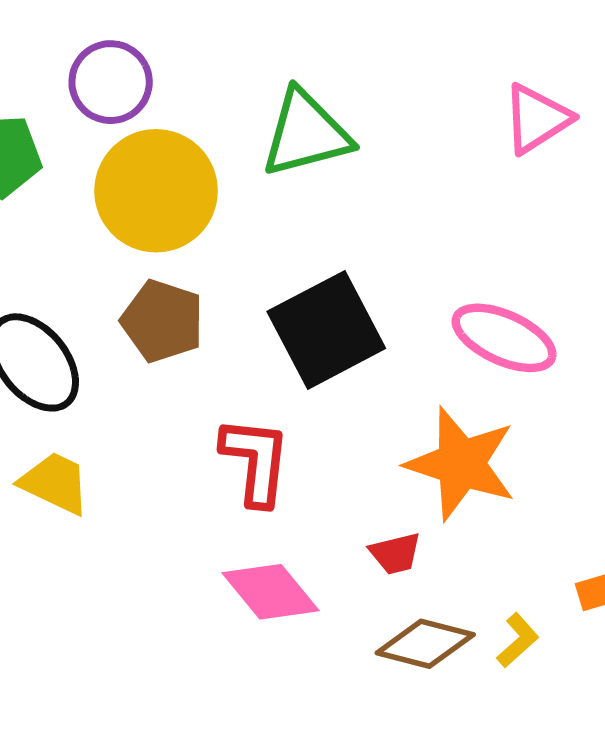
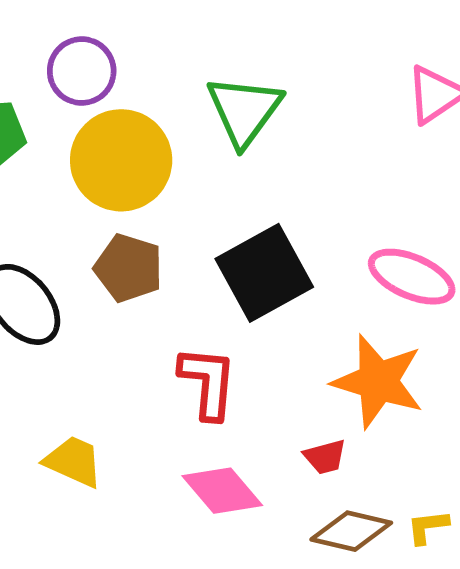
green triangle: (306, 133) -> (244, 110), turned -38
yellow trapezoid: (55, 483) -> (74, 461), moved
yellow L-shape: (518, 640) -> (428, 527), turned -144

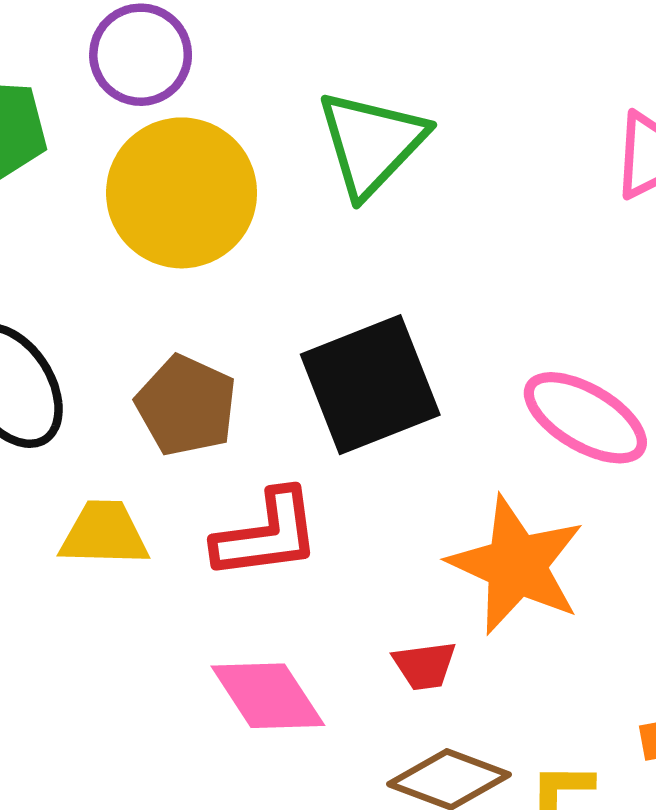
brown pentagon: (129, 268) -> (186, 406), moved
red L-shape: (208, 382) -> (267, 535), turned 70
yellow trapezoid: (74, 461) -> (104, 534), moved, turned -30

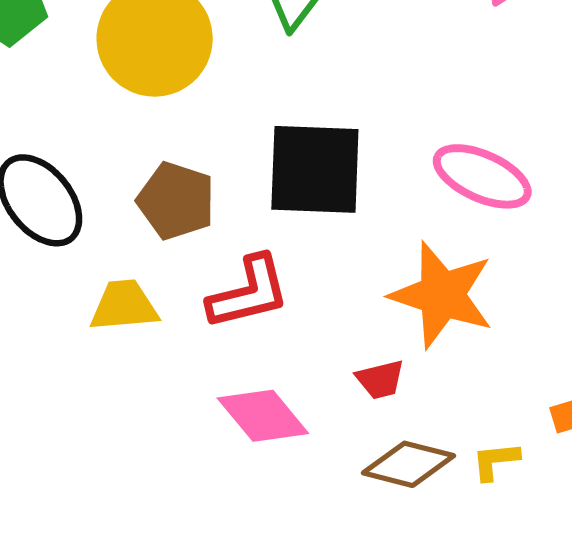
black square: (370, 385) -> (315, 169), turned 30

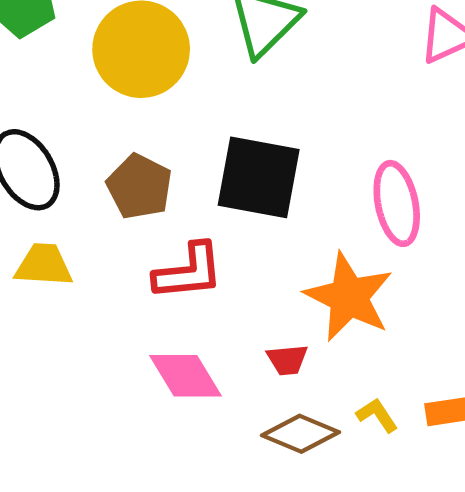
pink ellipse: (482, 176) -> (397, 203), turned 46
yellow trapezoid: (124, 306) -> (44, 265), moved
yellow L-shape: (496, 461) -> (377, 415), moved, turned 54

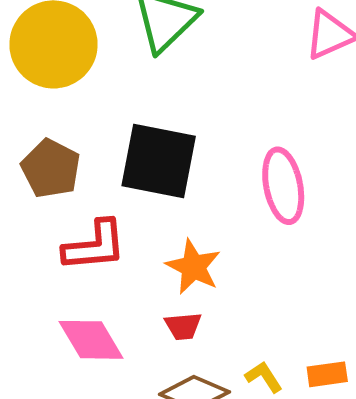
orange star: (349, 297) -> (193, 267), moved, size x0.7

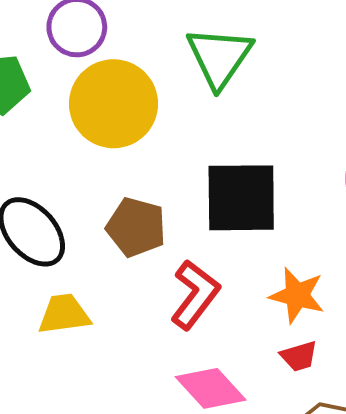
red L-shape: (95, 246) -> (195, 295), turned -36

